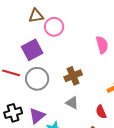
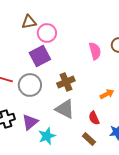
purple square: (32, 50) -> (40, 56), moved
gray triangle: (72, 103) -> (65, 109), size x1.5

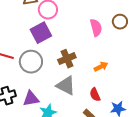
orange arrow: (107, 94) -> (101, 67), moved
purple triangle: (30, 122) -> (31, 99), turned 30

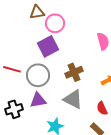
purple triangle: (31, 99) -> (38, 100), moved

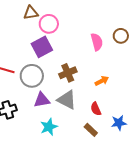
purple triangle: (38, 100) -> (42, 100), moved

